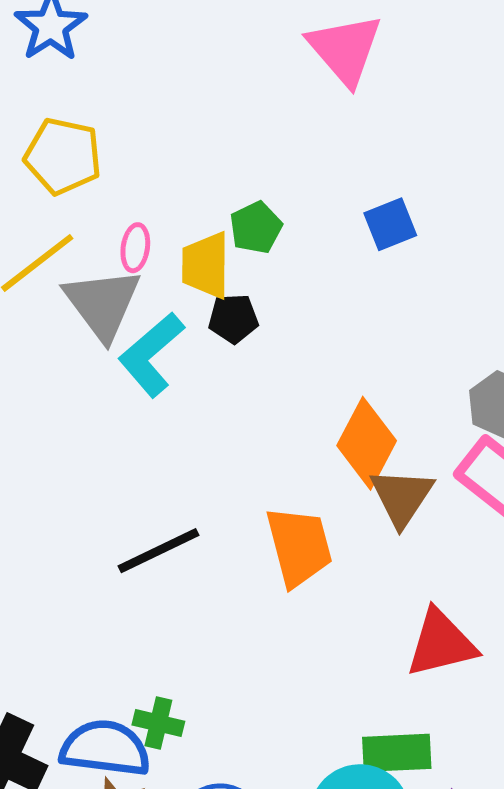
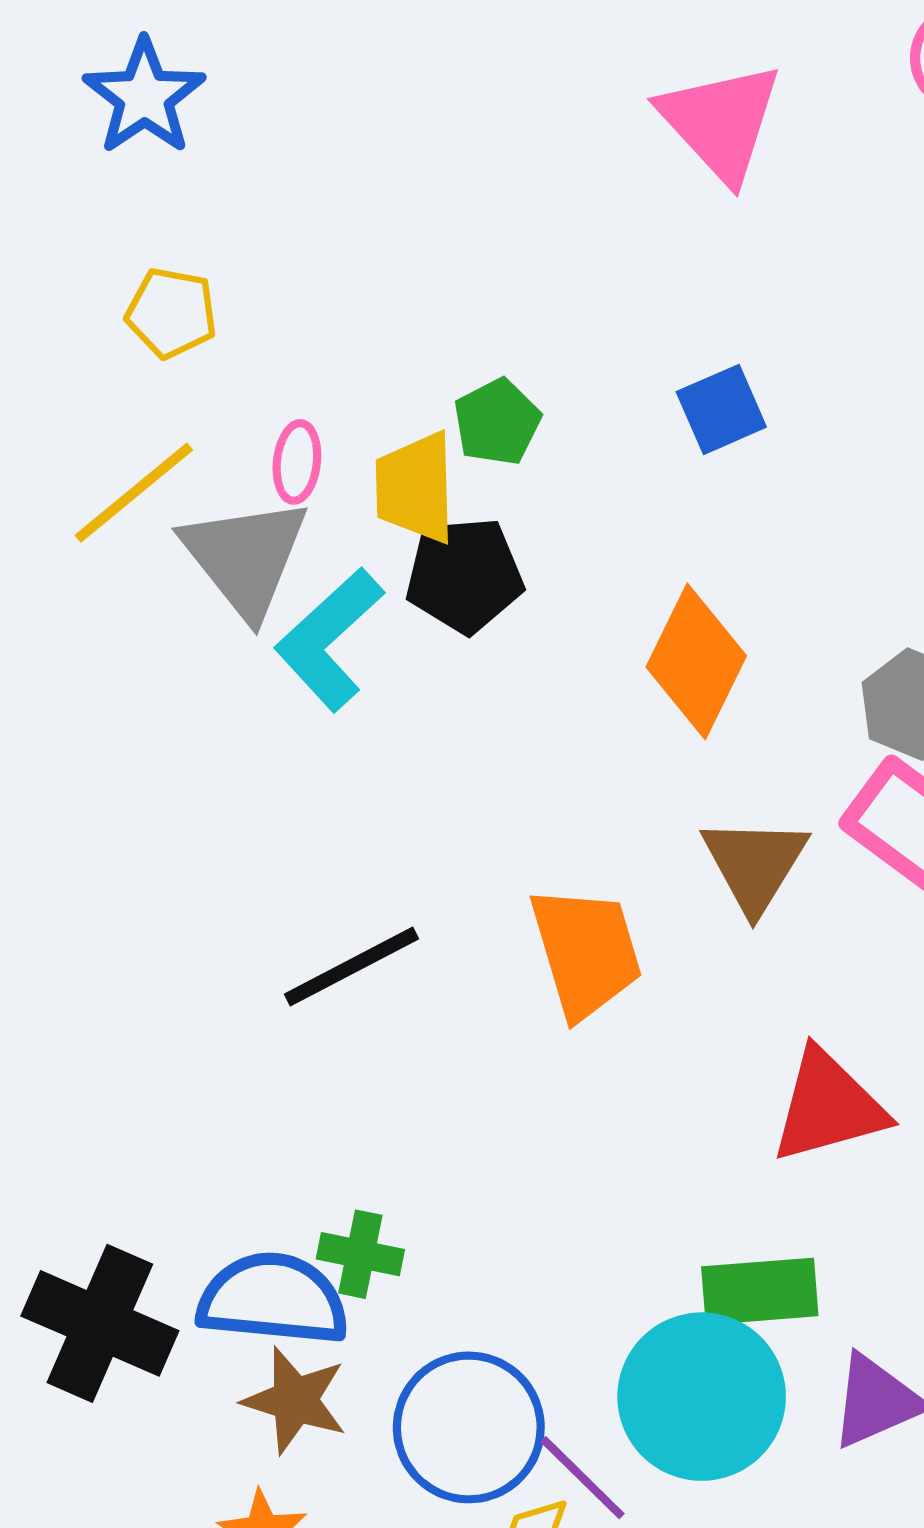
pink triangle: (345, 49) -> (721, 122), moved
yellow pentagon: (63, 156) -> (171, 313), size x0.7
black pentagon: (233, 319) -> (464, 575), size x1.4
orange diamond: (367, 443) -> (696, 661), moved

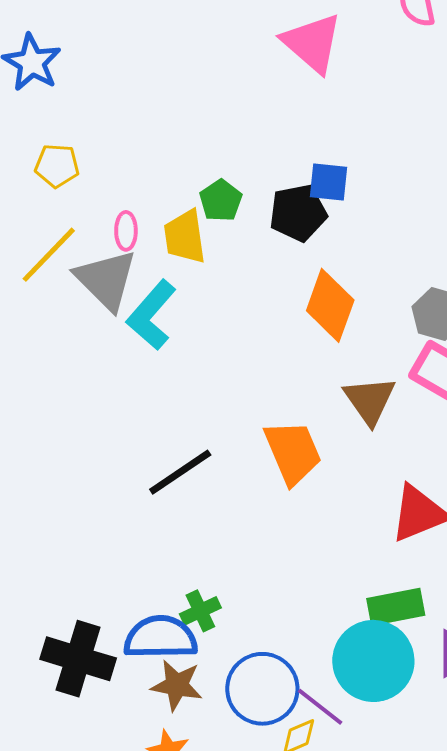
blue square: (721, 409) -> (328, 182), turned 36
black pentagon: (464, 575) -> (298, 213), moved
green cross: (360, 1254) -> (200, 611), turned -30

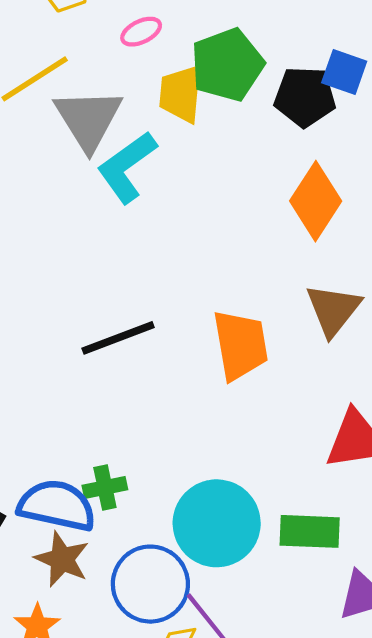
green pentagon: (221, 201) -> (227, 65), size x1.6
pink ellipse: (126, 231) -> (141, 32), moved, turned 51
cyan circle: (373, 661) -> (217, 523), moved

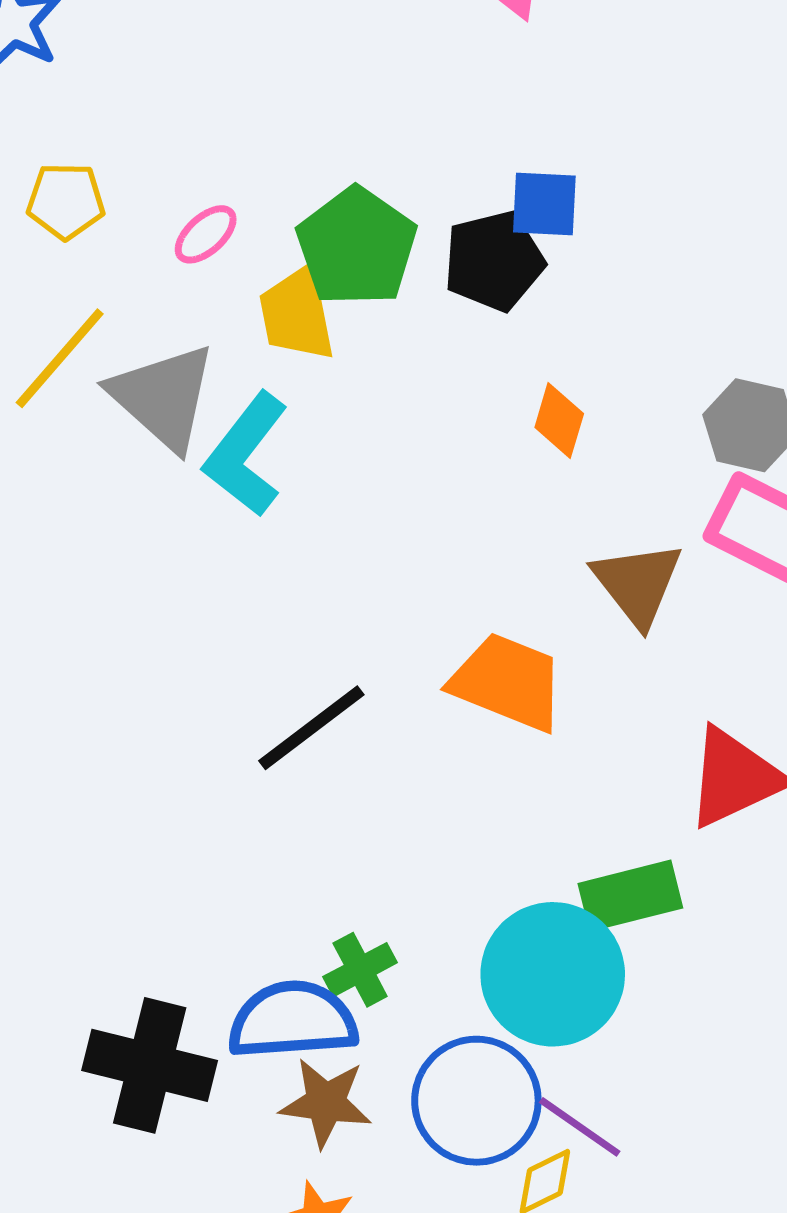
orange diamond: (316, 201) -> (559, 420), size x0.6
orange trapezoid: (240, 345) -> (508, 682), turned -42
green rectangle: (310, 531) -> (630, 896), moved

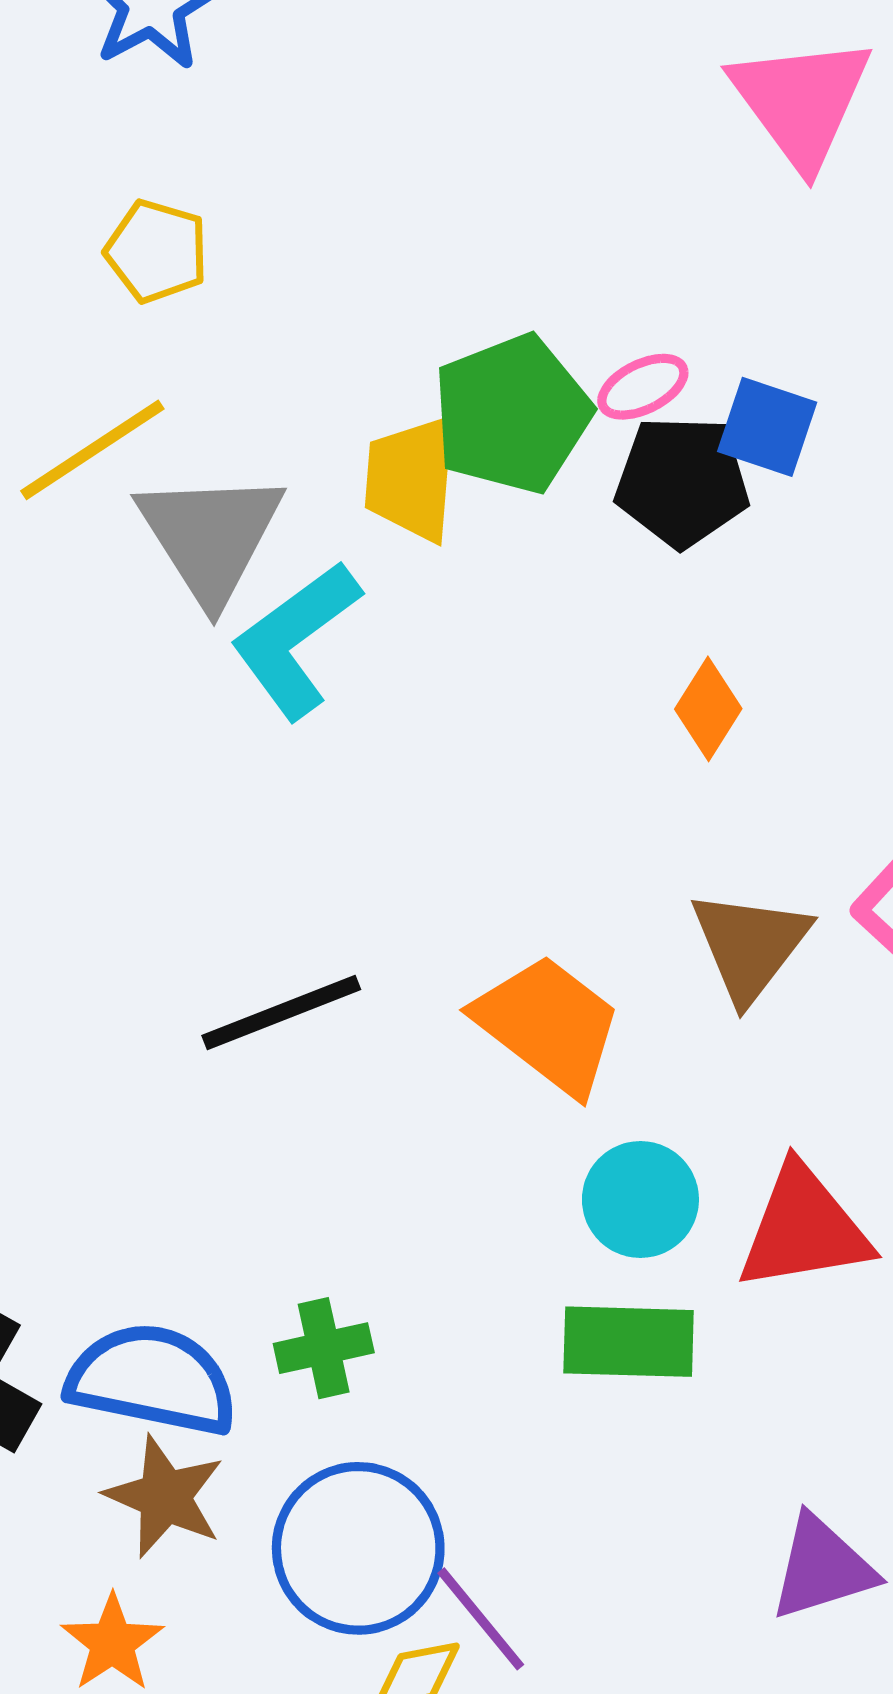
pink ellipse: (206, 234) -> (643, 387), moved
green cross: (360, 970) -> (324, 1348), moved
cyan circle: (553, 974) -> (640, 1200), moved, size x0.6

